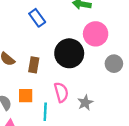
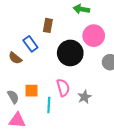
blue rectangle: (37, 18) -> (30, 44), moved
brown rectangle: (34, 65) -> (48, 25), moved

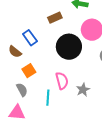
brown rectangle: (48, 25) -> (55, 18), moved, turned 56
orange square: (32, 91) -> (29, 71), moved, turned -32
gray semicircle: (13, 97) -> (22, 90), moved

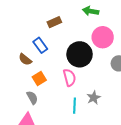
brown rectangle: (55, 18) -> (54, 22), moved
pink semicircle: (62, 81) -> (69, 77), moved
cyan line: (48, 98) -> (74, 106), moved

